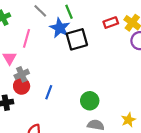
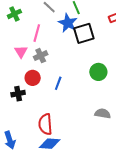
gray cross: (22, 74) -> (41, 56), moved
green circle: (90, 101) -> (98, 72), moved

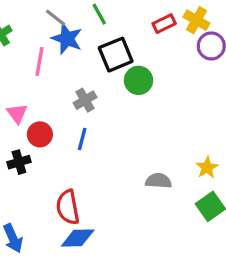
blue star: (68, 23) -> (67, 39), moved
pink triangle: (21, 52) -> (17, 113), moved
gray cross: (41, 56) -> (85, 100), moved
green circle: (98, 72) -> (138, 80), moved

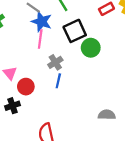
pink line: (40, 61) -> (40, 39), moved
blue line: (82, 139) -> (58, 81), moved

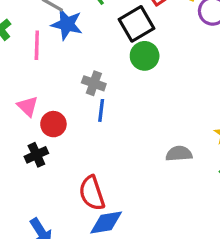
black square: (75, 31) -> (137, 24), moved
pink line: (40, 39) -> (37, 45), moved
gray cross: (55, 62) -> (94, 83), turned -32

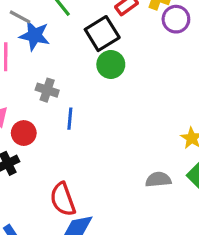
gray cross: (94, 83) -> (47, 90), moved
gray semicircle: (179, 154) -> (158, 180), moved

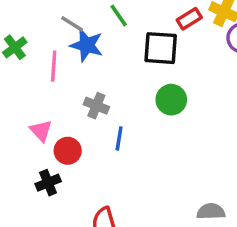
black square: (102, 34) -> (161, 48), turned 32
green circle: (111, 64) -> (171, 100), moved

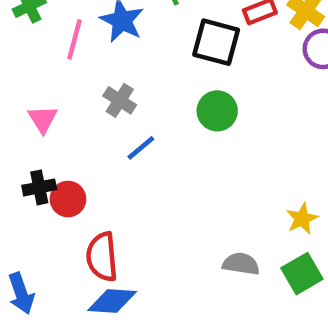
blue line: (119, 138) -> (141, 148), turned 30
red circle: (68, 151) -> (68, 199), moved

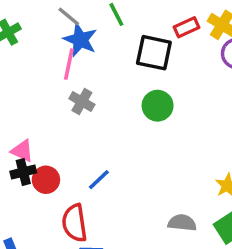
pink line: (75, 39) -> (69, 64), moved
pink triangle: (43, 119) -> (22, 151), moved, turned -30
blue line: (141, 148) -> (99, 180), moved

